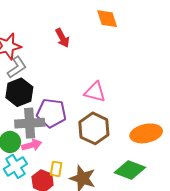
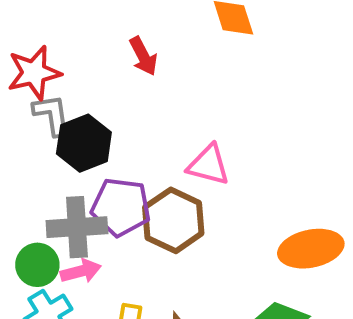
gray L-shape: (17, 67) -> (52, 115), turned -65
black hexagon: (19, 92) -> (84, 143), moved
brown hexagon: (94, 128) -> (173, 220), moved

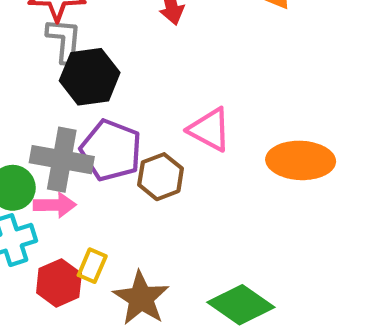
brown hexagon: (173, 220) -> (161, 177), size x0.7
orange ellipse: (311, 249) -> (301, 160), moved

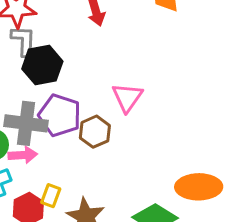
pink triangle: (210, 130) -> (127, 97), turned 40
orange ellipse: (301, 160) -> (199, 187), moved

